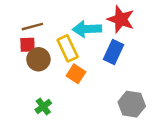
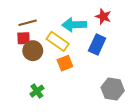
red star: (121, 19) -> (103, 16), size x0.7
yellow rectangle: (68, 48) -> (58, 41), turned -30
orange square: (76, 74) -> (65, 63), turned 35

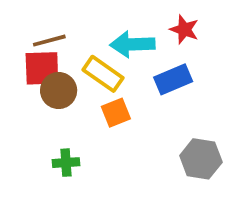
red square: (23, 38) -> (42, 68), size x1.5
blue rectangle: (97, 44) -> (173, 79), turned 42
green cross: (37, 91) -> (66, 163), turned 32

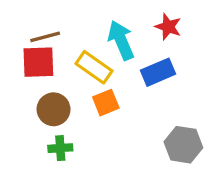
cyan arrow: (133, 44) -> (121, 40), turned 69
brown circle: (59, 90) -> (54, 109), moved

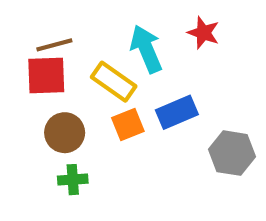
blue rectangle: (158, 72) -> (177, 112), moved
gray hexagon: (183, 145) -> (232, 153), moved

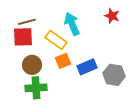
red star: (203, 33) -> (112, 16), moved
blue rectangle: (177, 112) -> (87, 67), moved
green cross: (73, 180) -> (36, 88), size x1.5

